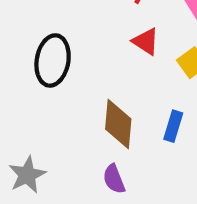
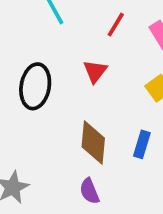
red triangle: (146, 41) -> (95, 71), moved, turned 35

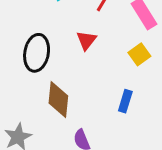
brown diamond: (93, 142) -> (58, 100), moved

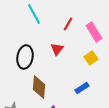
blue rectangle: (125, 101) -> (82, 88), turned 40

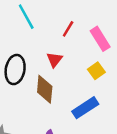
brown diamond: (39, 87) -> (45, 89), moved
blue rectangle: (82, 88) -> (85, 108), size x1.5

